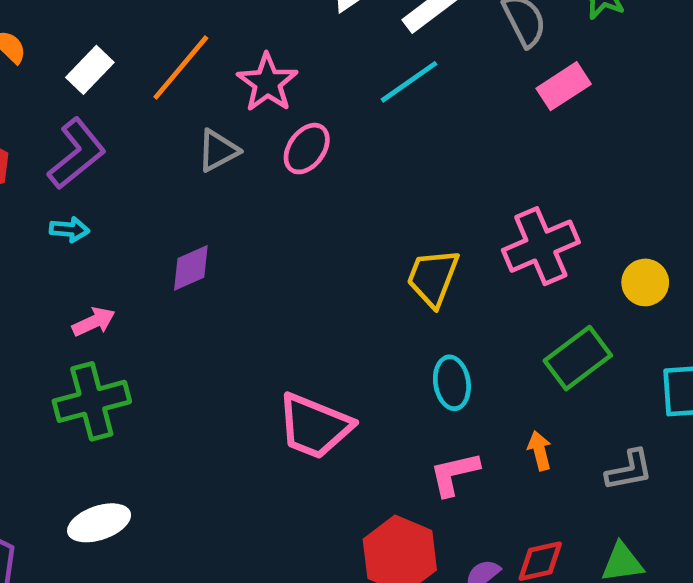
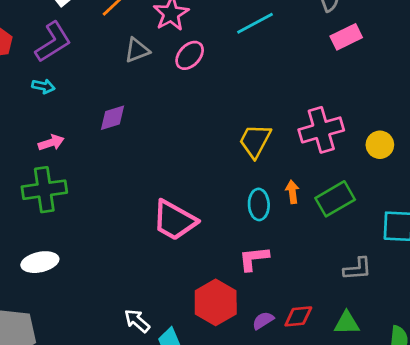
yellow circle: (645, 282) -> (380, 145), moved
orange arrow: (540, 451) -> (292, 192), moved

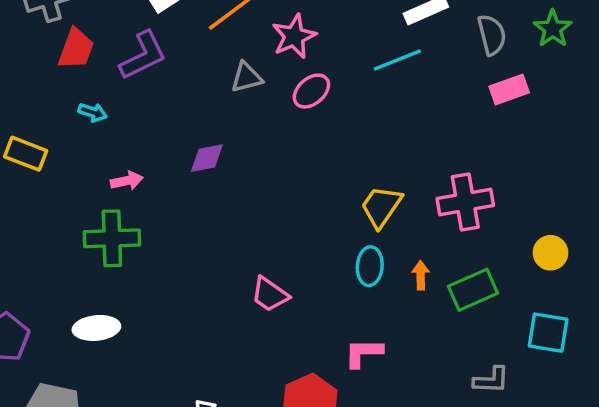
cyan arrow: (43, 86) -> (93, 112), moved
yellow circle: (380, 145) -> (550, 253), moved
cyan ellipse: (259, 204) -> (370, 266), moved
pink trapezoid: (174, 220) -> (270, 294), size x0.7

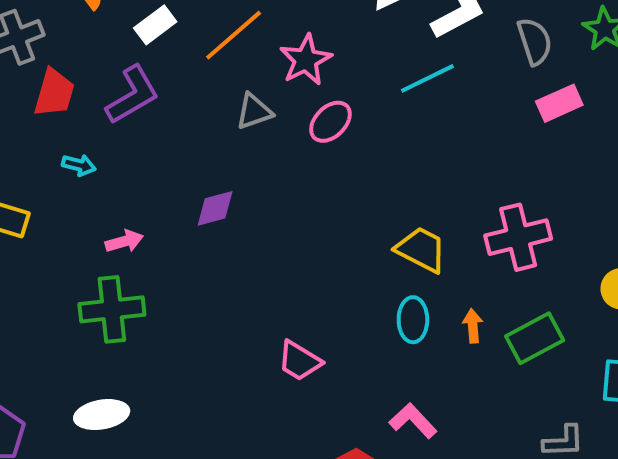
yellow trapezoid: (381, 206) -> (421, 250), turned 87
pink L-shape: (363, 353) -> (413, 421), turned 51

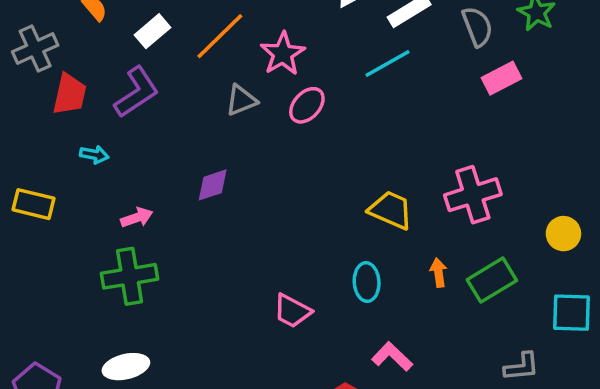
cyan ellipse: (413, 320) -> (367, 282), moved

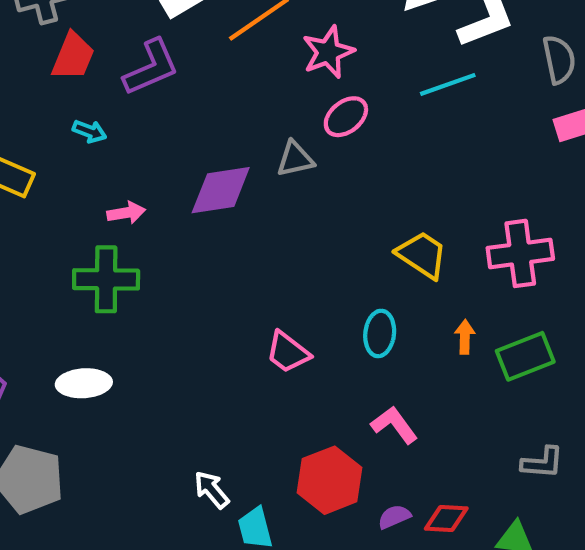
gray triangle: (241, 100) -> (295, 159), moved
purple diamond: (213, 185) -> (221, 190), size x1.5

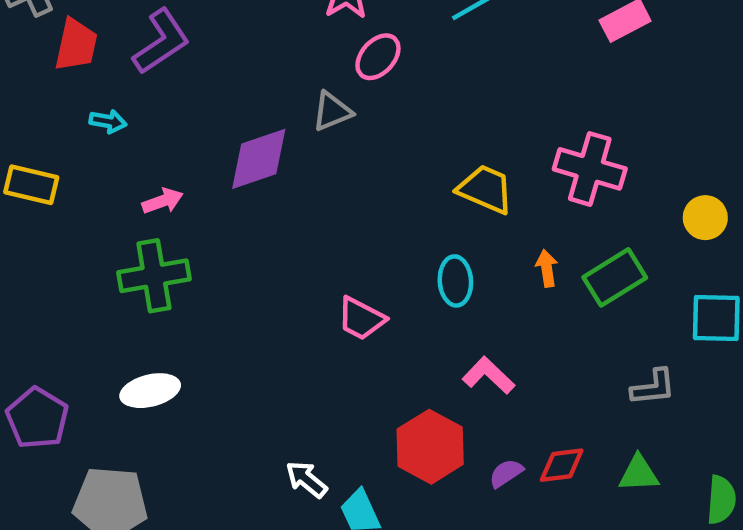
pink cross: (520, 253) -> (590, 169), turned 34

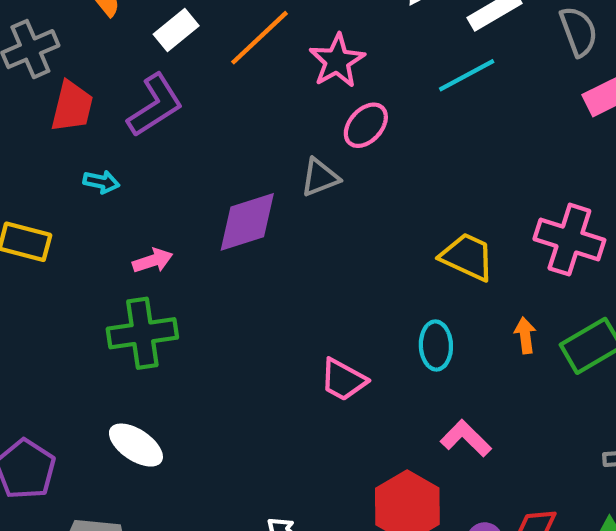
white ellipse: (150, 391) -> (136, 445), turned 46

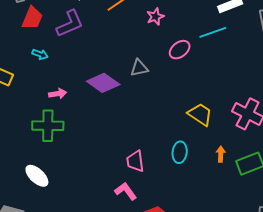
pink star: (337, 61) -> (155, 17), size x0.7
pink ellipse: (366, 125) -> (180, 50), moved
purple diamond: (247, 222) -> (103, 83), turned 44
pink trapezoid: (343, 380) -> (135, 161), turned 45
pink L-shape: (466, 438) -> (126, 191), moved

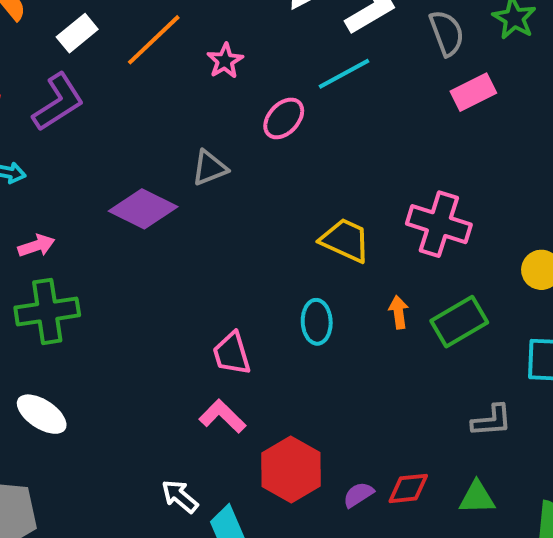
pink arrow: (58, 94) -> (36, 246), moved

